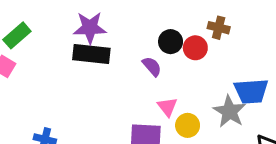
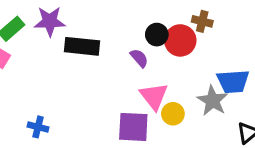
purple star: (90, 28) -> (50, 21), moved
red circle: (195, 48) -> (180, 40), size x1.4
pink triangle: (167, 107) -> (154, 96), size x1.5

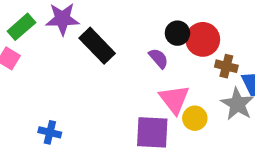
brown cross: (202, 21) -> (226, 66), moved
black rectangle: (82, 46) -> (97, 46), turned 40

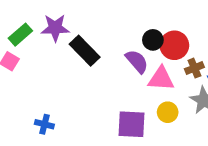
purple semicircle: (159, 58) -> (137, 61), size x1.4
brown cross: (226, 66) -> (194, 68), turned -36
pink triangle: (174, 99) -> (161, 79), moved, turned -48

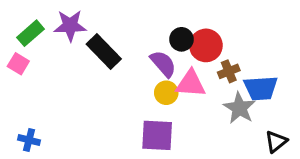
yellow circle: (168, 112) -> (166, 93), moved
blue cross: (44, 124) -> (29, 140), moved

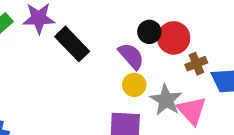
pink triangle: (191, 84) -> (192, 111), moved, turned 44
gray star: (239, 108) -> (166, 100), moved

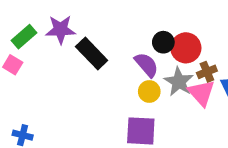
gray star: (166, 100) -> (179, 82), moved
pink triangle: (192, 111) -> (201, 93), moved

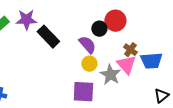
red circle: (186, 48) -> (115, 21), moved
brown cross: (207, 72) -> (130, 50), turned -32
gray star: (179, 82) -> (110, 75), moved

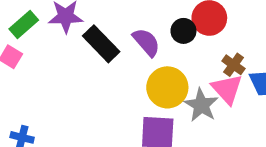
purple semicircle: (87, 45) -> (146, 42), moved
yellow circle: (89, 64) -> (167, 87), size x1.6

